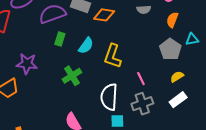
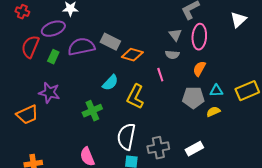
green rectangle: (60, 39) -> (53, 57), moved
gray pentagon: (170, 49) -> (193, 98), turned 30
yellow semicircle: (177, 77) -> (213, 112), moved
pink line: (141, 79) -> (160, 75), moved

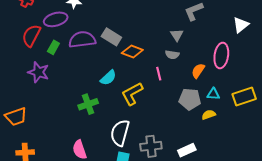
pink ellipse: (199, 37) -> (221, 56), moved
purple star: (49, 93) -> (38, 72), moved
yellow L-shape: (135, 97) -> (132, 94), turned 30
orange trapezoid: (27, 115) -> (16, 117), moved

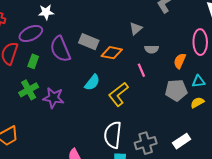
gray triangle: (177, 35) -> (136, 29), moved, turned 32
purple semicircle: (82, 40) -> (60, 49), turned -96
purple star: (38, 72) -> (53, 98), moved
green cross: (88, 104) -> (29, 90), moved

